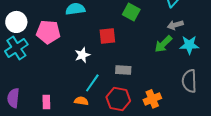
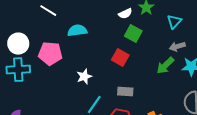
red square: (107, 36) -> (120, 58), moved, turned 36
cyan cross: (16, 48) -> (18, 70), turned 30

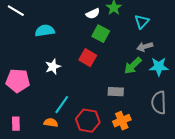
pink pentagon: (50, 54) -> (18, 81), moved
white star: (84, 77) -> (53, 67), moved
gray rectangle: (125, 92) -> (116, 92), moved

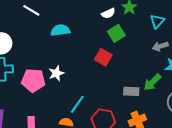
green square: (101, 34) -> (116, 33), turned 30
green arrow: (133, 66) -> (152, 82), moved
white star: (53, 67) -> (56, 73), moved

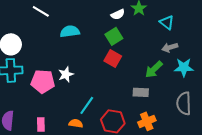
cyan triangle: (157, 21) -> (167, 22), turned -35
green square: (116, 33) -> (114, 36), moved
green arrow: (152, 82) -> (154, 69), moved

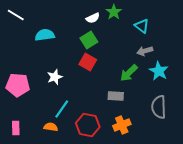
cyan star: (184, 67) -> (159, 71), turned 30
white star: (66, 74) -> (55, 77), moved

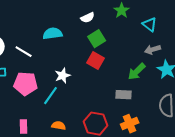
white line: (16, 15) -> (24, 52), moved
white semicircle: (93, 18) -> (88, 18), moved
cyan line: (62, 109) -> (51, 96), moved

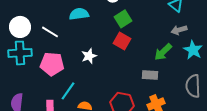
cyan line: (51, 96) -> (68, 91), moved

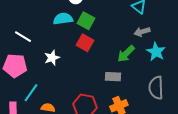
cyan semicircle: (79, 14) -> (63, 19), moved
green square: (123, 19) -> (86, 21), turned -30
white line: (50, 32) -> (23, 37), moved

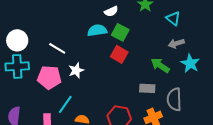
green arrow: (126, 54) -> (160, 65), turned 78
white star: (52, 58) -> (76, 70), moved
gray semicircle: (156, 88) -> (174, 99), moved

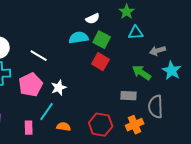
cyan triangle: (173, 18) -> (136, 33), moved, turned -42
white star: (76, 70) -> (59, 88), moved
pink pentagon: (49, 77) -> (31, 85), turned -30

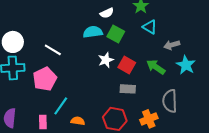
cyan triangle: (136, 33) -> (150, 27), turned 35
red square: (101, 62) -> (127, 65), moved
white star: (59, 88) -> (106, 60), moved
gray rectangle: (129, 96) -> (128, 89), moved

